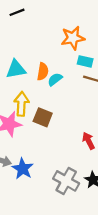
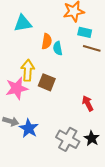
cyan triangle: (16, 69) -> (23, 23), moved
cyan semicircle: (55, 79) -> (58, 48), turned -64

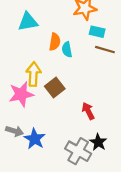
brown square: (47, 82) -> (55, 88), turned 30
red arrow: (88, 103) -> (88, 111), moved
black star: (92, 138) -> (98, 142), moved

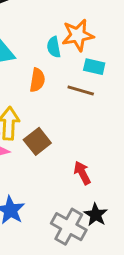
cyan semicircle: (67, 50) -> (54, 47), moved
brown line: (105, 50) -> (81, 91), moved

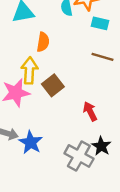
orange semicircle: (37, 80) -> (43, 42), moved
brown line: (81, 91) -> (102, 57), moved

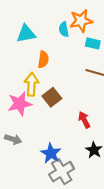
blue star: (31, 142) -> (51, 153), moved
gray cross: (79, 156) -> (62, 172), moved, turned 30

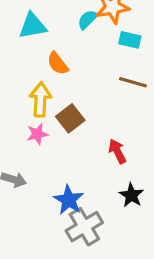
cyan semicircle: (64, 29) -> (87, 20), turned 56
orange semicircle: (43, 60) -> (58, 63), turned 133
pink star: (20, 104) -> (37, 134), moved, size x0.6

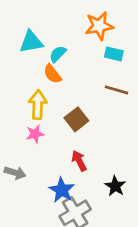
cyan semicircle: (87, 20) -> (58, 54), moved
brown square: (70, 118) -> (76, 119), moved
red arrow: (117, 151) -> (79, 161), moved

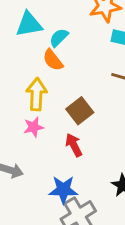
red arrow: (79, 161) -> (74, 145), moved
blue star: (62, 190) -> (63, 190), turned -30

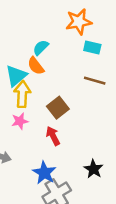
cyan triangle: (29, 24) -> (16, 76), moved, turned -30
blue star: (63, 190) -> (44, 173), turned 30

